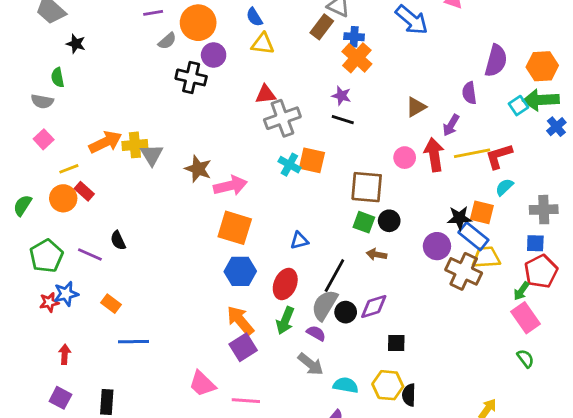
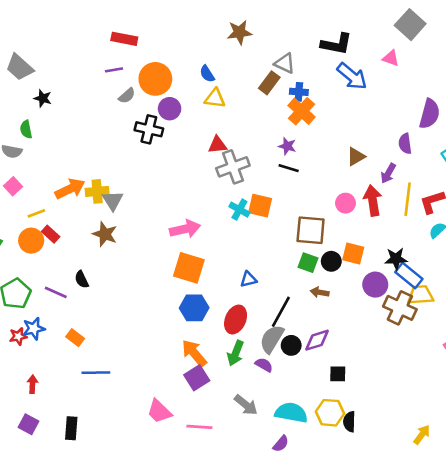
yellow line: (472, 153) -> (408, 199), turned -72
brown star: (198, 169) -> (105, 234), moved
orange square: (482, 212) -> (353, 254), moved
gray arrow: (311, 364) -> (246, 405), moved
cyan semicircle: (346, 385) -> (291, 413), size x1.4

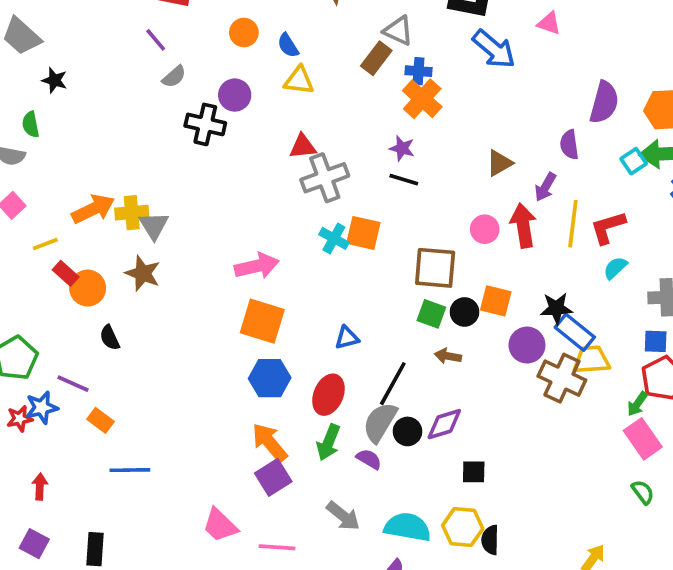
purple line: (114, 70) -> (156, 40), turned 60
orange circle: (155, 79) -> (244, 33), moved, size x0.6
orange circle: (31, 241) -> (88, 288), moved
purple line: (56, 292) -> (73, 384), moved

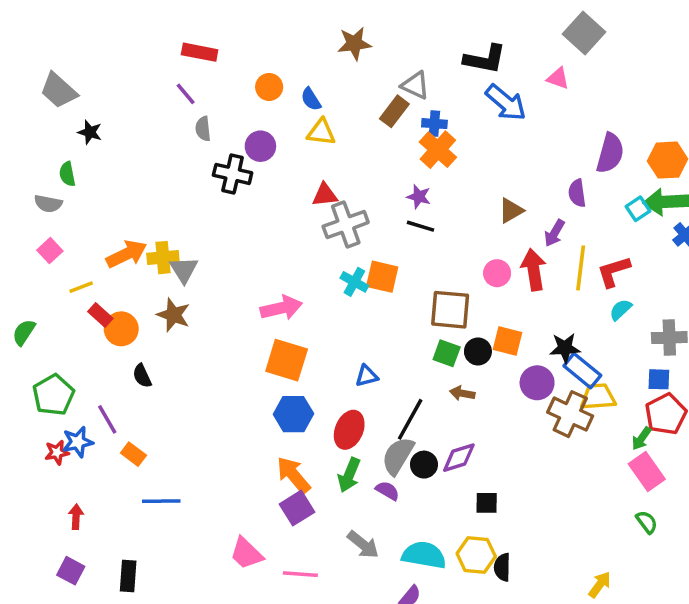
gray semicircle: (174, 77) -> (203, 129), turned 125
purple line: (73, 384) -> (107, 419), turned 36

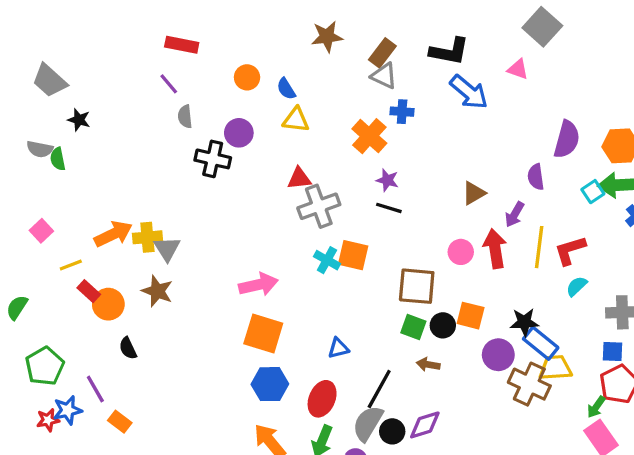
brown rectangle: (394, 111) -> (382, 53), moved
orange cross: (438, 150) -> (369, 136), moved
gray semicircle: (48, 204) -> (40, 149), moved

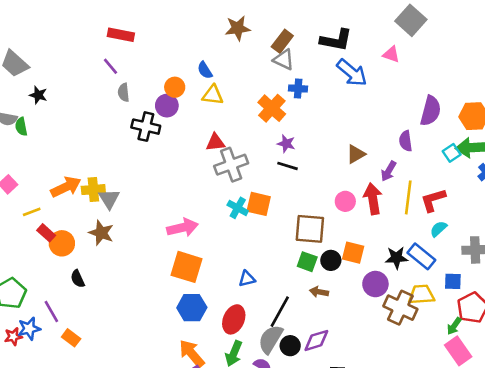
orange circle: (247, 77) -> (175, 87), moved
blue rectangle: (541, 343) -> (421, 256), moved
blue square: (612, 351) -> (453, 281), moved

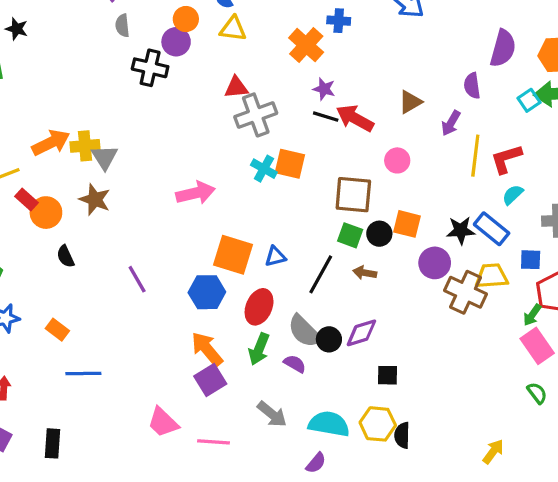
red arrow: (373, 199) -> (355, 118), moved, turned -52
orange square: (187, 267) -> (233, 255), moved
purple line: (51, 312) -> (137, 279), moved
black line: (280, 312) -> (321, 274), moved
gray semicircle: (270, 339) -> (305, 331), turned -76

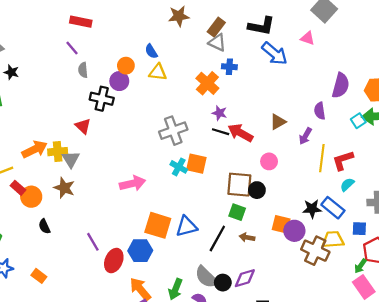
red triangle: (236, 87) -> (83, 126), moved, turned 49
orange square: (407, 224) -> (281, 224), moved
black circle: (379, 234) -> (257, 190), moved
blue triangle: (275, 256) -> (186, 226), size x1.5
red ellipse: (259, 307) -> (114, 261), moved

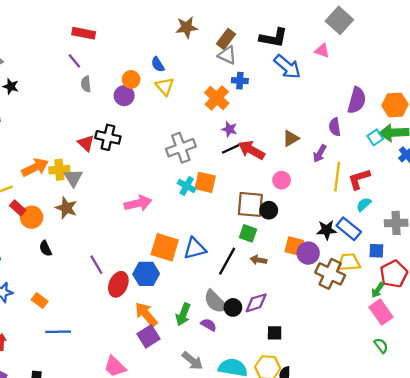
yellow triangle: (158, 72) -> (165, 86), turned 42
black cross: (102, 99) -> (108, 137), moved
black line: (221, 132) -> (231, 149), turned -42

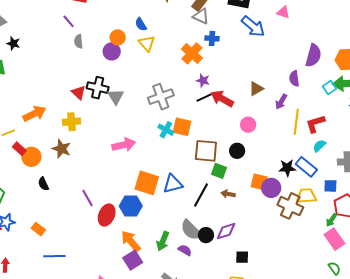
yellow cross: (59, 170) -> (72, 122), moved
gray triangle: (73, 178) -> (116, 97), moved
brown square: (250, 204) -> (206, 151), moved

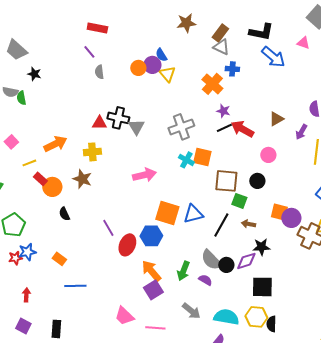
purple circle: (112, 51) -> (152, 65), moved
red triangle: (79, 93) -> (99, 123), turned -42
black star: (287, 168) -> (261, 247), moved
black square: (242, 257) -> (262, 287), size x1.6

